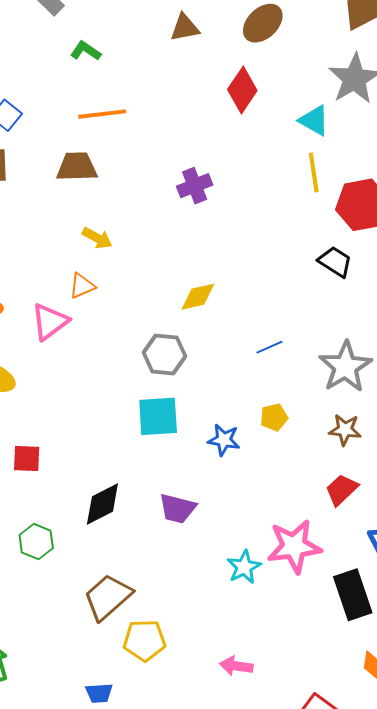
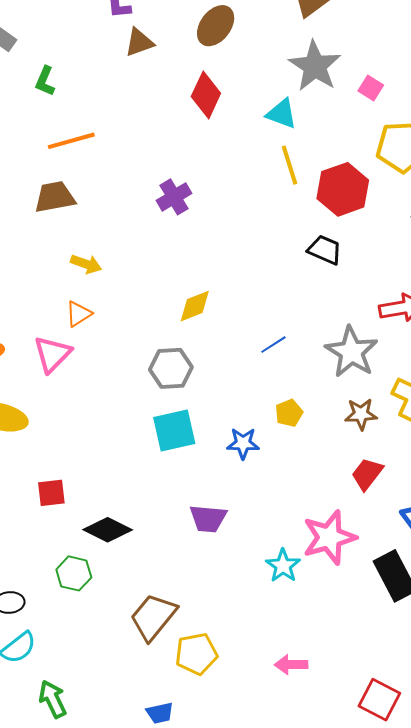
green L-shape: (86, 51) -> (45, 81), turned -92
black diamond: (102, 504) -> (108, 530), moved, turned 63

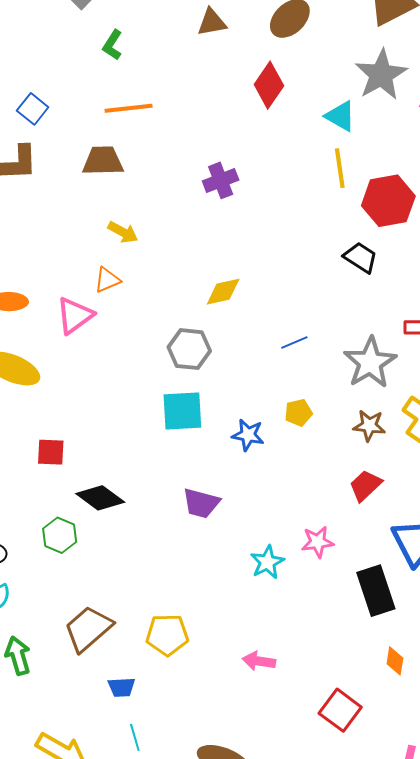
pink star: (329, 537) -> (318, 542), size x0.6
brown trapezoid: (153, 617) -> (88, 629), moved

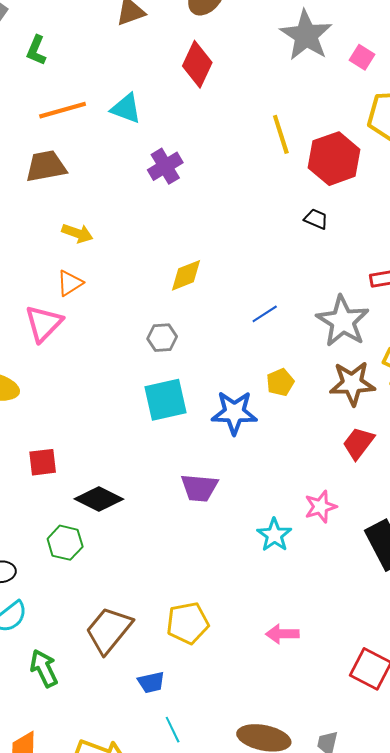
cyan triangle: (340, 116) -> (126, 108), moved
black trapezoid: (361, 257) -> (316, 219), size x0.7
gray hexagon: (189, 349) -> (162, 338), size x0.7
brown star: (369, 426) -> (352, 383), size x1.4
blue star: (248, 435) -> (234, 413), size x1.4

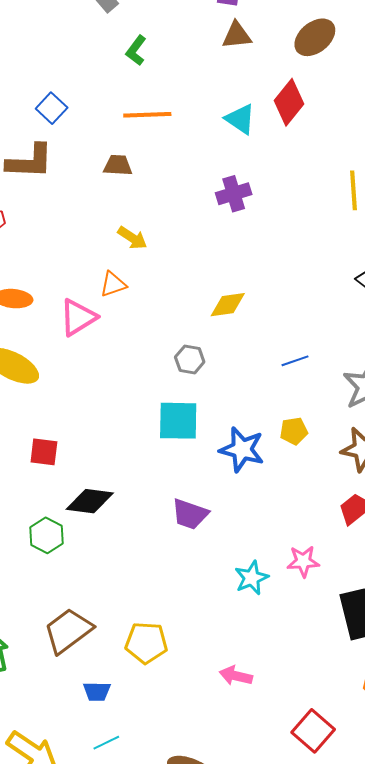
cyan triangle: (126, 108) -> (240, 119), moved
brown trapezoid: (46, 166) -> (118, 165), size x0.7
black diamond: (99, 499) -> (90, 501), turned -33
cyan line: (173, 730) -> (106, 743), turned 76

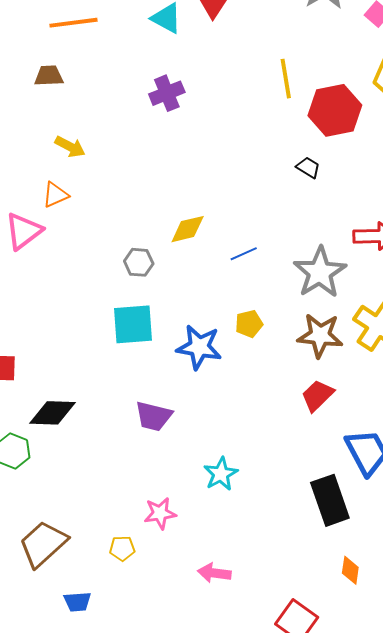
yellow diamond: (228, 305) -> (188, 229), moved
pink star: (303, 561) -> (160, 513), moved
yellow pentagon: (146, 643) -> (122, 548), size x0.6

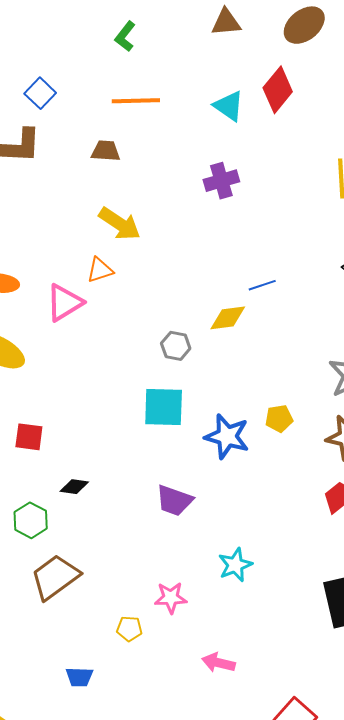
yellow arrow: (70, 147) -> (120, 224), size x1.4
blue line: (244, 254) -> (262, 285), moved
black diamond: (52, 413) -> (74, 487), size x0.6
brown trapezoid: (43, 544) -> (55, 577), moved

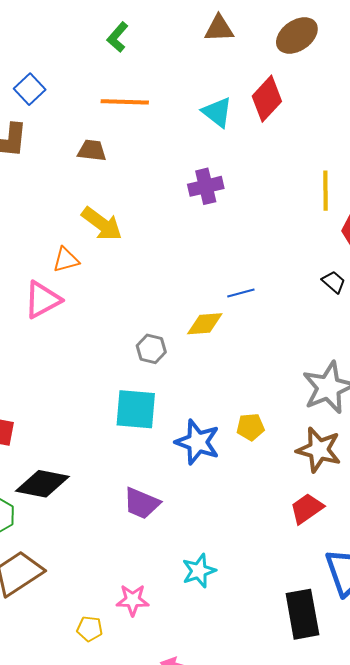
orange triangle: (100, 270) -> (66, 260), moved
black diamond: (74, 487) -> (42, 484), size x1.8

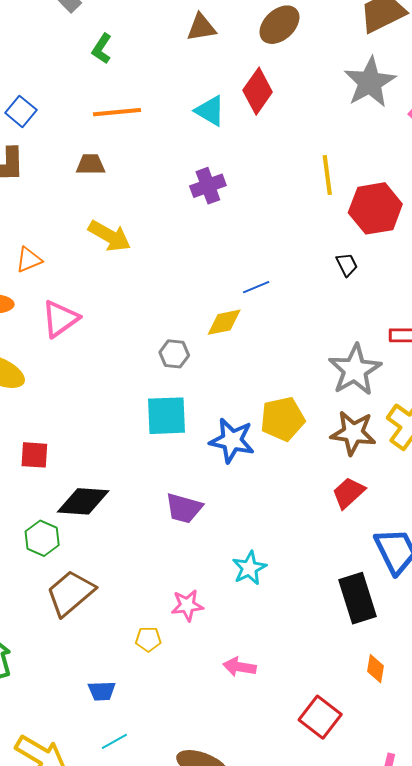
orange triangle: (66, 260) -> (29, 260), moved
black trapezoid: (334, 282) -> (347, 265), turned 30
yellow pentagon: (250, 427) -> (282, 419), size x1.6

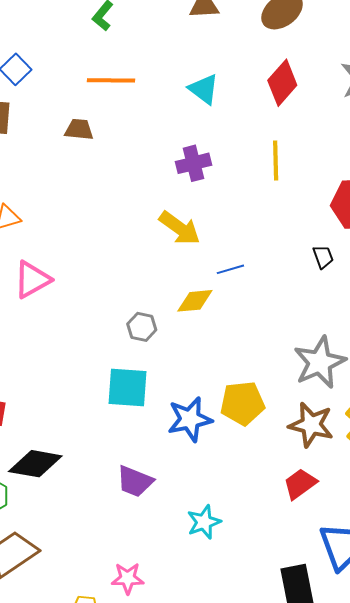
red diamond: (258, 91) -> (282, 83), moved
yellow line: (327, 175) -> (276, 160), moved
yellow arrow: (109, 236) -> (180, 228), moved
blue star: (232, 441) -> (190, 419), turned -30
cyan star: (249, 568) -> (204, 522), moved

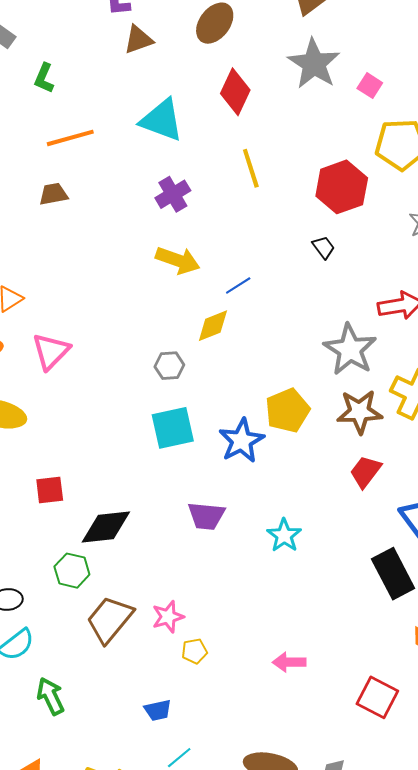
cyan triangle: (204, 89) -> (162, 120), size x1.4
pink star: (128, 578) -> (168, 617), moved

